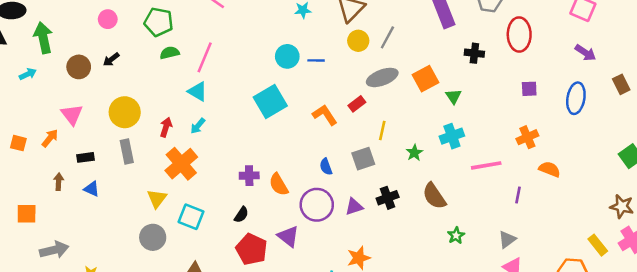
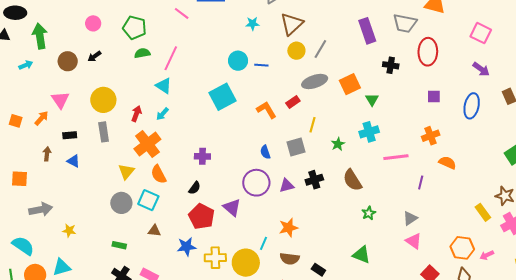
orange semicircle: (279, 184) -> (159, 174), moved
cyan square: (191, 217) -> (148, 200), moved
yellow rectangle: (598, 245) -> (483, 212), moved

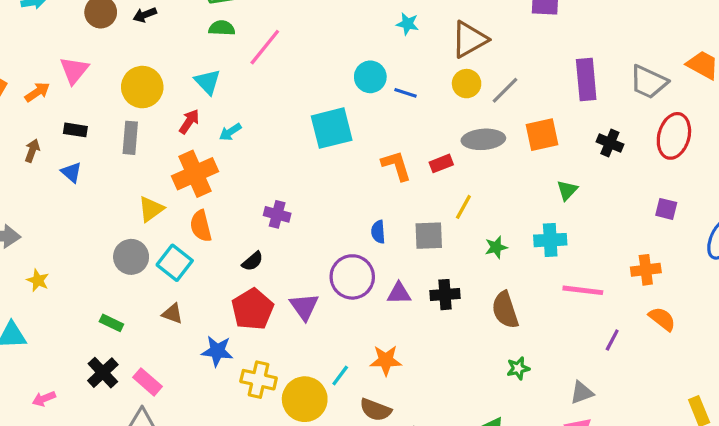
orange square: (350, 84) -> (542, 135), moved
cyan triangle: (164, 86) -> (208, 82), moved

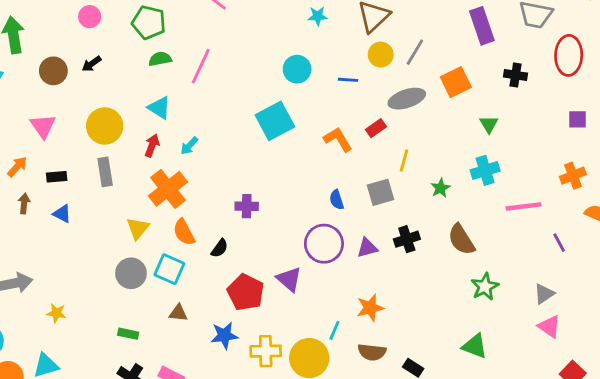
orange arrow: (37, 92) -> (17, 167), moved
blue line: (406, 93) -> (348, 80), moved
black semicircle: (253, 261) -> (220, 248), moved
purple line: (612, 340) -> (559, 243), turned -42
green star: (518, 368) -> (485, 287), size x1.4

